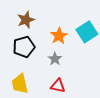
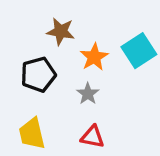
brown star: (26, 20) -> (61, 31), moved, turned 30

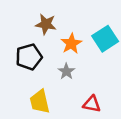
yellow trapezoid: (32, 134) -> (40, 102), moved
red triangle: (93, 137) -> (92, 104), moved

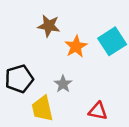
black pentagon: (29, 57) -> (19, 79), moved
gray star: (66, 71) -> (63, 84), moved

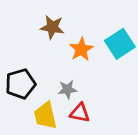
gray star: (63, 84) -> (67, 89), turned 30
red triangle: (98, 111) -> (80, 113), moved

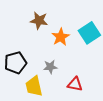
red triangle: (80, 113) -> (75, 84), moved

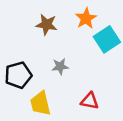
orange star: (61, 37) -> (86, 18), moved
gray star: (50, 67) -> (60, 66), moved

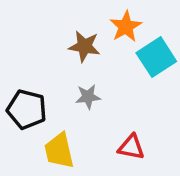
brown star: (47, 25) -> (84, 46), moved
black pentagon: (18, 75) -> (27, 109), turned 30

